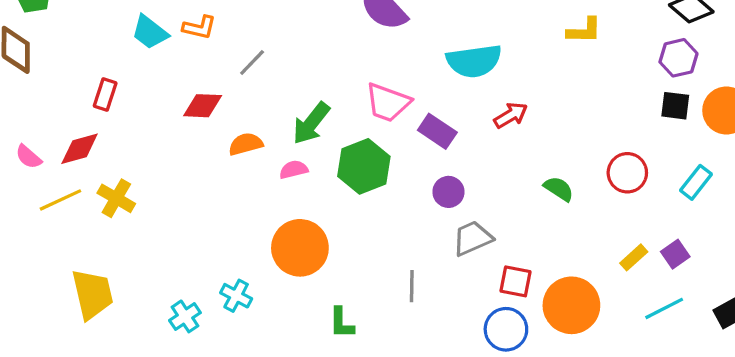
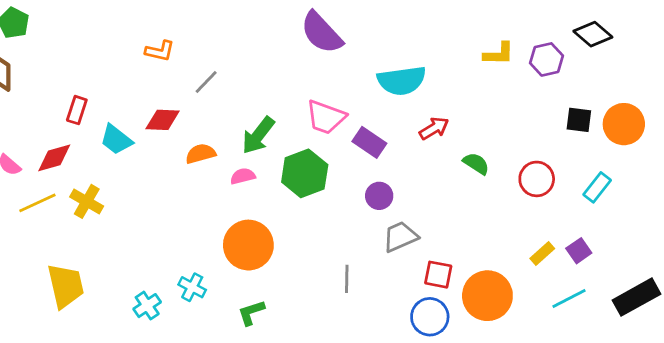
cyan trapezoid: (150, 32) -> (116, 140), moved
purple hexagon: (678, 58) -> (547, 59), moved
green semicircle: (559, 189) -> (476, 163), moved
green L-shape: (341, 323) -> (251, 313), moved, turned 72

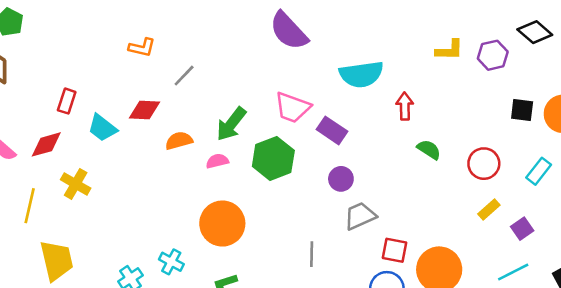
red arrow: (434, 128) -> (405, 106), moved, turned -60
yellow line: (37, 203) -> (30, 206), moved, turned -52
yellow rectangle: (542, 253) -> (489, 209), moved

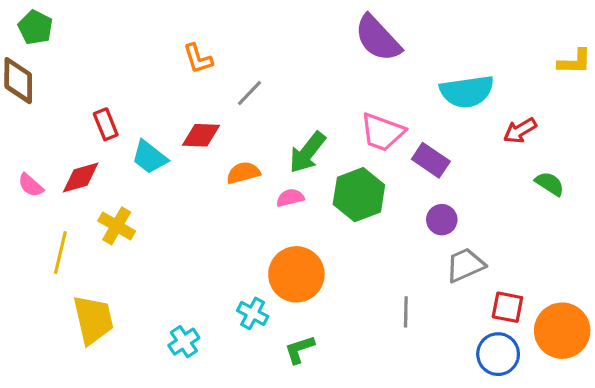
orange L-shape: (142, 47) -> (198, 59), turned 60
red rectangle: (67, 101) -> (106, 124), turned -40
red arrow: (405, 106) -> (520, 131), turned -120
cyan cross: (171, 262) -> (253, 313), moved

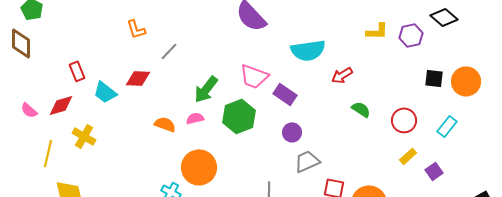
orange semicircle: (243, 173) -> (165, 124), moved, turned 35

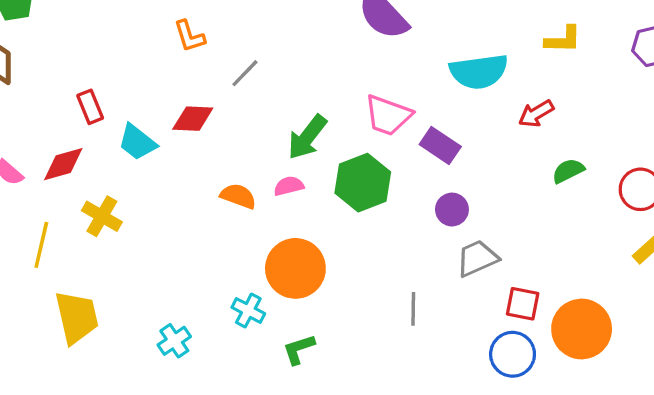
yellow L-shape: (377, 31) -> (563, 40), moved
green semicircle: (361, 109) -> (568, 171), turned -60

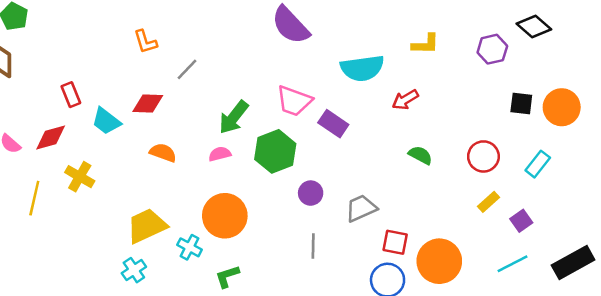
green semicircle: (568, 171) -> (420, 155), moved, turned 55
orange semicircle: (238, 196) -> (163, 153), moved
purple circle: (452, 210) -> (311, 193), moved
yellow trapezoid: (77, 317) -> (147, 226), moved, turned -102

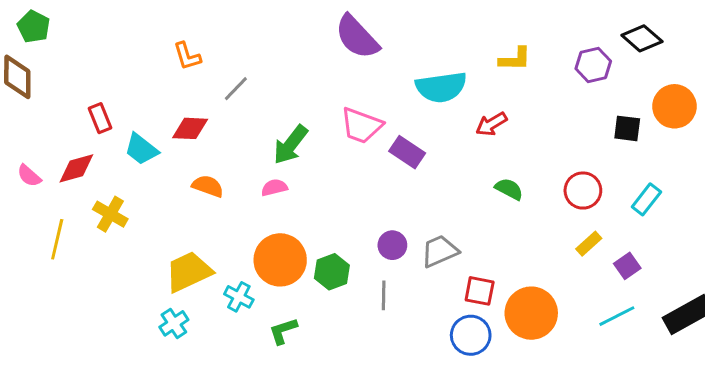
orange circle: (562, 107) -> (674, 106), moved
green hexagon: (275, 151) -> (332, 272), moved, size x0.7
purple circle: (311, 193) -> (392, 245), moved

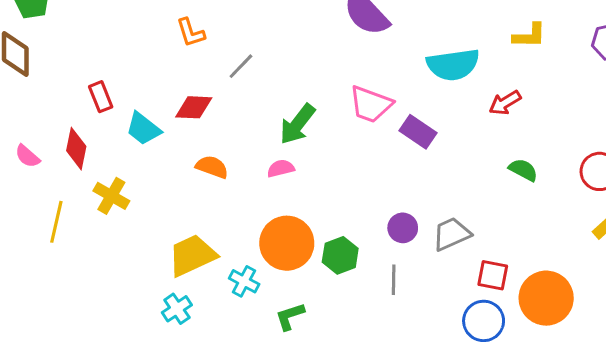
red diamond: (76, 168) -> (76, 149), turned -63

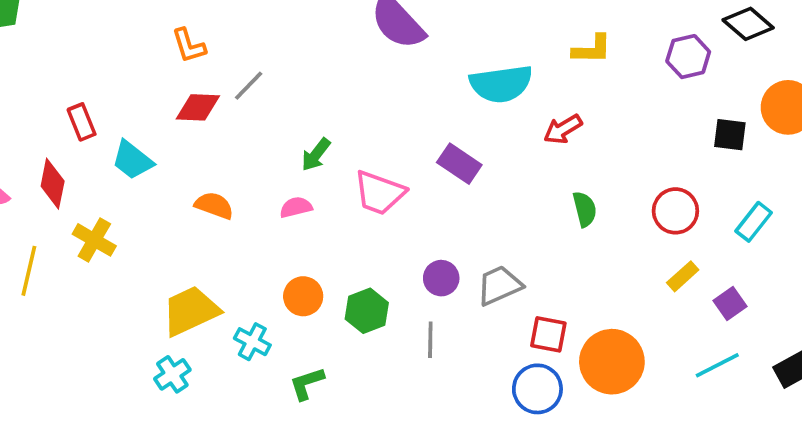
pink trapezoid: (371, 104) -> (379, 193), moved
red diamond: (194, 107) -> (198, 107), moved
green arrow: (297, 124) -> (316, 155), size x0.7
green semicircle: (523, 170) -> (585, 209), turned 48
orange circle: (287, 243) -> (303, 296), size x0.6

